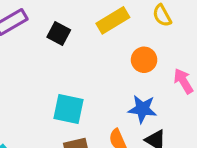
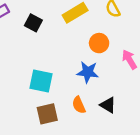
blue star: (142, 109) -> (88, 72), moved

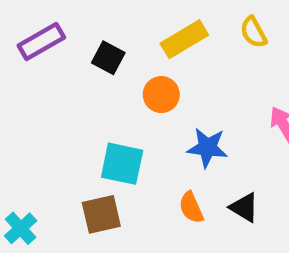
orange circle: (99, 43) -> (161, 95), moved
brown square: (47, 114) -> (101, 214), moved

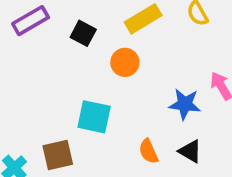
blue star: (207, 148) -> (185, 104), moved
brown square: (101, 214) -> (58, 155), moved

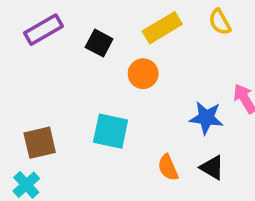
brown square: (58, 155) -> (40, 143), moved

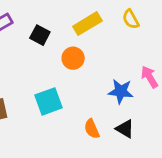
cyan square: (111, 131) -> (49, 101), turned -32

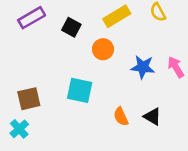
blue star: (121, 91) -> (143, 67), moved
cyan square: (49, 101) -> (80, 90), turned 32

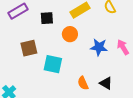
black square: (71, 27) -> (47, 18), turned -32
brown square: (29, 99) -> (29, 48), moved

